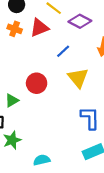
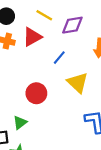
purple diamond: (80, 21) -> (72, 25), turned -30
green triangle: (12, 100) -> (20, 122), moved

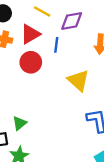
blue line: (59, 58) -> (56, 45), moved, turned -32
red circle: (36, 93) -> (31, 62), moved

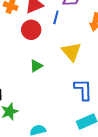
green triangle: (20, 123) -> (36, 66), moved

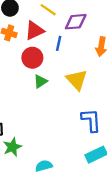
green triangle: (36, 66) -> (40, 81), moved

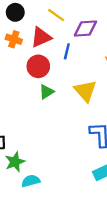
cyan semicircle: (44, 166) -> (31, 181), moved

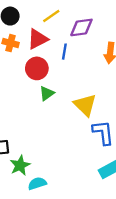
yellow line: (56, 15) -> (51, 16), turned -66
yellow triangle: (85, 91) -> (85, 105), moved

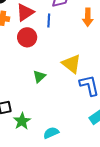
green triangle: (47, 93) -> (39, 77), moved
cyan semicircle: (37, 183) -> (51, 133), moved

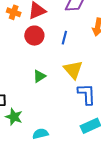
blue line: (49, 20) -> (64, 38), moved
green star: (22, 121) -> (14, 117), turned -30

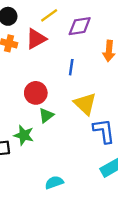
red circle: (34, 36) -> (36, 93), moved
green star: (14, 117) -> (24, 135), moved

